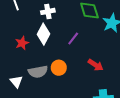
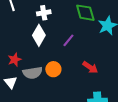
red star: (22, 43) -> (14, 60), moved

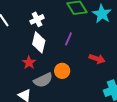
red star: (14, 60) -> (29, 63), moved

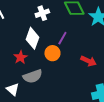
white cross: (37, 19) -> (42, 13), moved
orange circle: (62, 71) -> (52, 53), moved

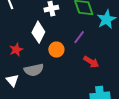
purple line: (62, 38) -> (79, 37), moved
red star: (21, 57) -> (16, 50), moved

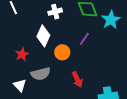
red arrow: (91, 62) -> (77, 79), moved, turned 35

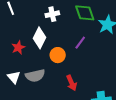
red star: (22, 54) -> (18, 47), moved
white triangle: (20, 85) -> (14, 77), moved

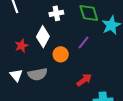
red arrow: (72, 83) -> (84, 80), moved, turned -105

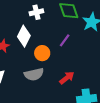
gray semicircle: (38, 74) -> (34, 74), moved

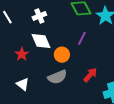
white cross: (36, 12) -> (39, 16), moved
white diamond: (24, 36) -> (41, 41), turned -40

